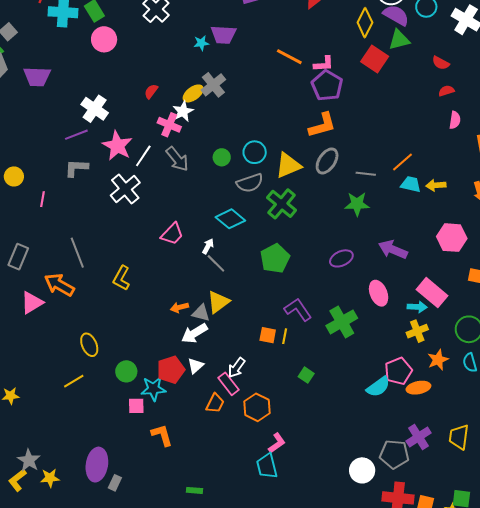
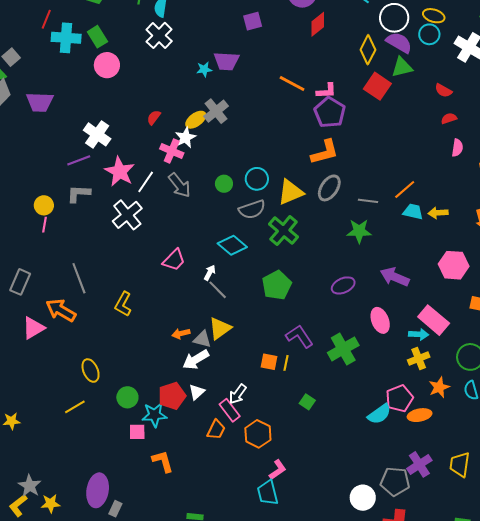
yellow circle: (14, 176) -> (44, 205), moved

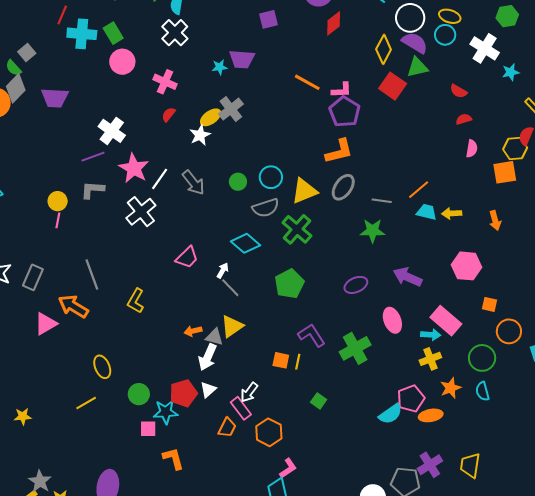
pink cross: (172, 151) -> (165, 82), moved
white arrow: (196, 360) -> (208, 357), turned -36

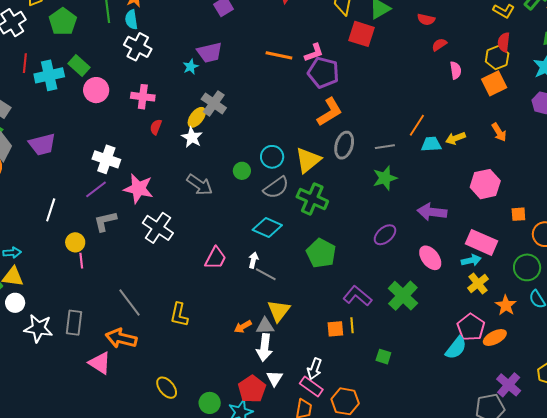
white line: (160, 179) -> (51, 210), moved
pink triangle: (46, 324) -> (100, 363), turned -40

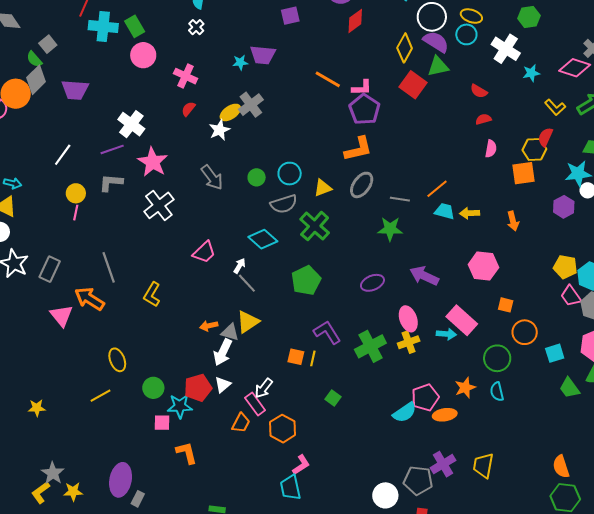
white cross: (138, 47) -> (196, 27), size x0.6
yellow triangle: (308, 160) -> (323, 188), size x0.7
yellow cross: (478, 284) -> (409, 342), moved

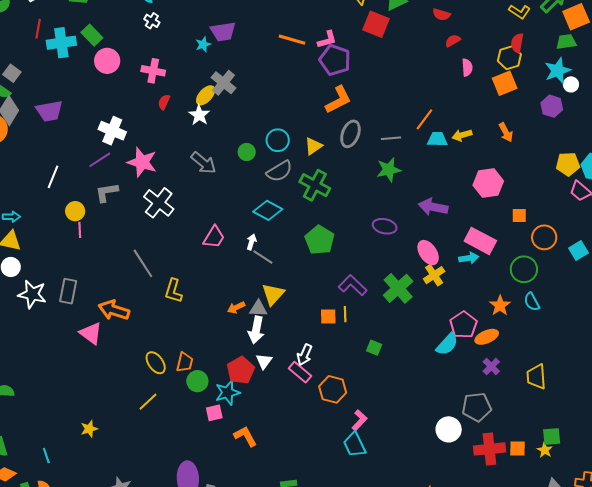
gray line: (109, 267) -> (143, 263), moved
purple ellipse: (372, 283) -> (385, 226), turned 50
orange trapezoid: (241, 423) -> (185, 362), moved
purple cross: (443, 464) -> (491, 366), moved, size x0.7

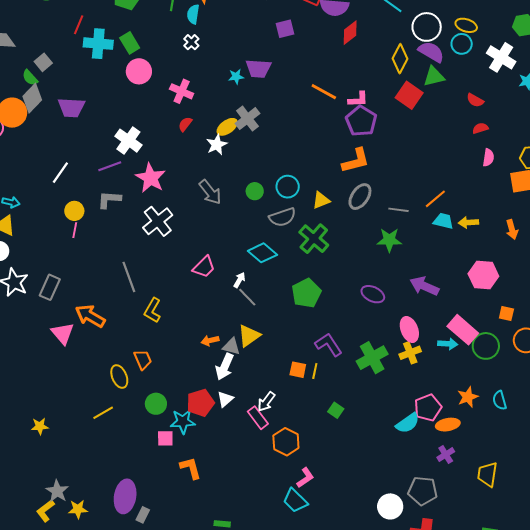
green circle: (524, 269) -> (486, 346), moved
orange trapezoid: (185, 362) -> (143, 360), moved, turned -50
cyan trapezoid: (355, 445) -> (295, 501), turned -32

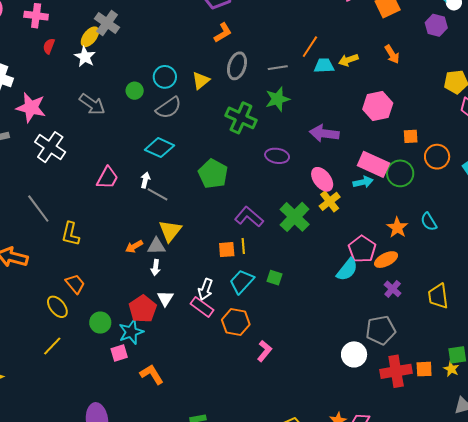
orange L-shape: (356, 161) -> (223, 33), size x0.7
green cross: (314, 239) -> (241, 118), moved
white arrow: (225, 367) -> (156, 268), size x0.6
cyan trapezoid: (295, 501) -> (242, 282), moved, turned 104

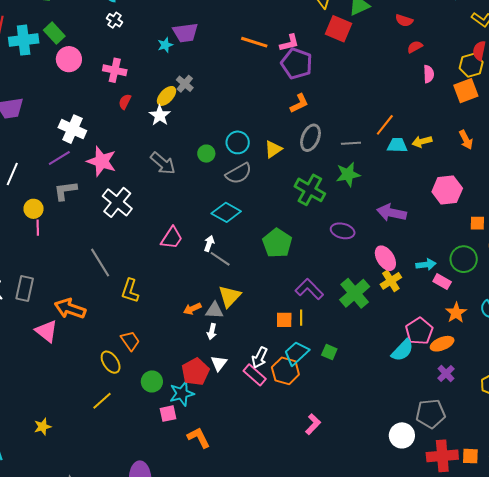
gray cross: (107, 23) -> (185, 84), size x0.7
pink rectangle: (373, 164) -> (442, 282), moved, size x0.6
orange hexagon: (236, 322) -> (285, 371), moved

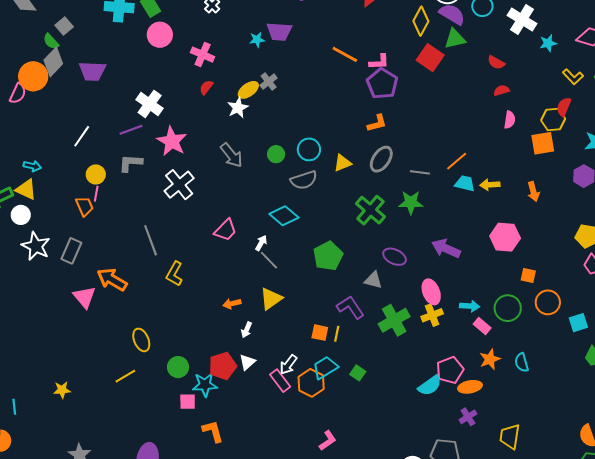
gray triangle: (214, 310) -> (373, 280), moved
orange trapezoid: (130, 341) -> (84, 206), moved

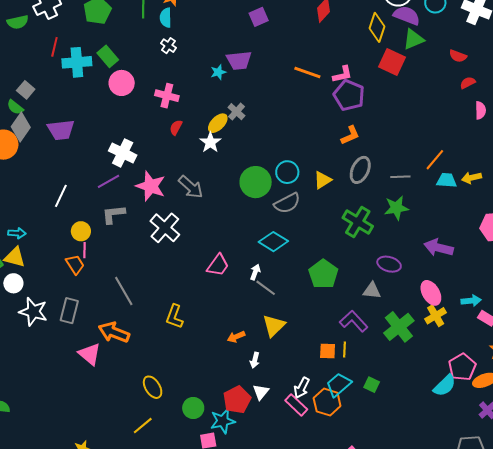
green circle: (276, 154) -> (256, 182), size x1.8
gray arrow: (231, 155) -> (191, 187), moved
gray line: (151, 240) -> (124, 291), moved

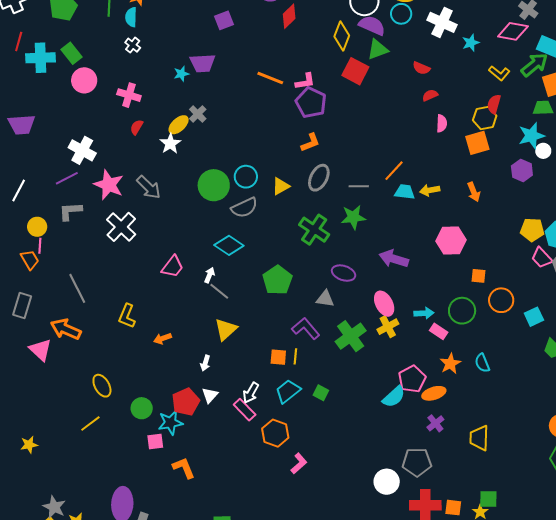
orange arrow: (236, 337) -> (163, 339), moved
orange hexagon: (327, 402) -> (275, 433), moved

